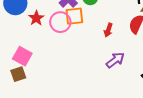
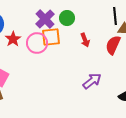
red arrow: (108, 30) -> (85, 40), moved, turned -40

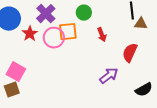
purple cross: (45, 19) -> (46, 14), moved
red semicircle: (113, 45) -> (130, 53), moved

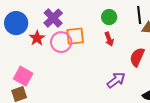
green circle: (84, 13) -> (109, 17), moved

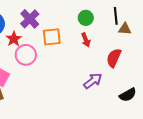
pink circle: (61, 42) -> (26, 55), moved

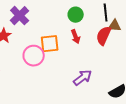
orange square: (52, 37) -> (50, 44), moved
pink circle: (26, 55) -> (34, 56), moved
red semicircle: (114, 58) -> (104, 36), moved

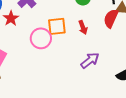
red arrow: (76, 37) -> (83, 27), moved

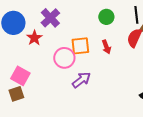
purple arrow: (90, 60) -> (81, 80), moved

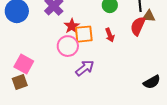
red star: (34, 38) -> (72, 26), moved

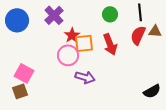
brown triangle: (149, 16) -> (155, 31), moved
red arrow: (110, 35) -> (110, 44), size x1.5
purple arrow: (85, 68) -> (85, 77), turned 54

